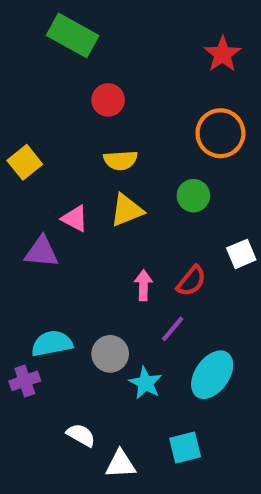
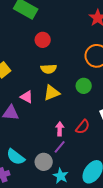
purple line: (173, 329) -> (60, 147), moved
cyan semicircle: (52, 343) -> (16, 157), turned -132

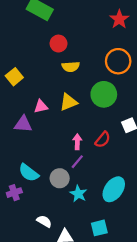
yellow semicircle: (49, 69) -> (71, 67), moved
green circle: (84, 86) -> (104, 94), size x1.5
pink triangle: (27, 97) -> (41, 106), turned -40

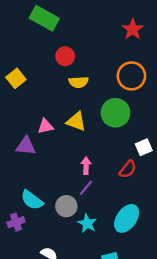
yellow square: (14, 77) -> (16, 78), moved
yellow triangle: (68, 102) -> (76, 121), turned 42
red semicircle: (103, 140) -> (128, 169), moved

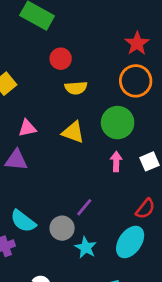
red star: (133, 29) -> (137, 43), moved
pink triangle: (45, 126) -> (27, 128), moved
pink arrow: (86, 166) -> (116, 161), moved
red semicircle: (128, 169) -> (145, 209), moved

